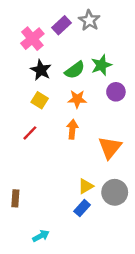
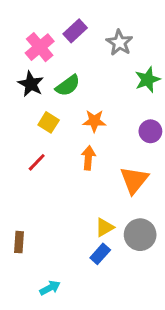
gray star: (89, 20) -> (119, 43), moved
green star: (101, 65) -> (147, 80), moved
black star: (41, 70) -> (31, 84), moved
green semicircle: (75, 70) -> (68, 85), moved
purple circle: (116, 92) -> (150, 131), moved

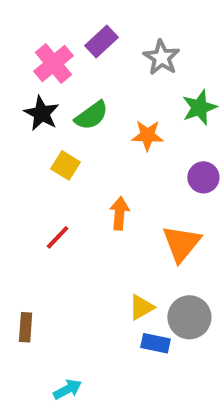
orange star: (94, 121) -> (147, 135), moved
red line: (37, 162) -> (58, 237), moved
blue rectangle: (100, 254) -> (155, 343), moved, turned 60

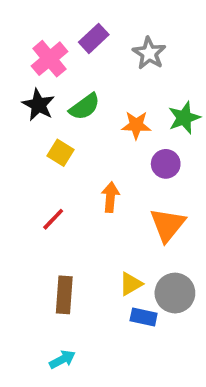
green star: (199, 107) -> (184, 118), moved
purple circle: (203, 177) -> (166, 164), moved
brown rectangle: (26, 327) -> (64, 295), moved, size x1.4

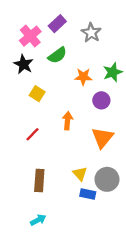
green semicircle: (85, 107) -> (57, 55), moved
yellow triangle: (131, 284) -> (80, 174), turned -42

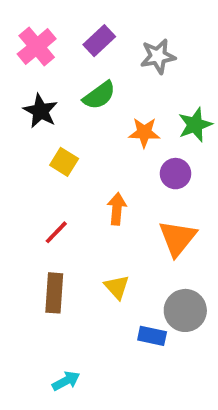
gray star: (91, 33) -> (158, 56), turned 30
pink cross: (30, 36) -> (37, 46), moved
yellow triangle: (80, 174) -> (117, 287), moved
brown rectangle: (39, 180) -> (54, 293), moved

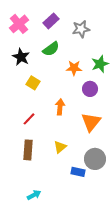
yellow triangle: (117, 287) -> (60, 147), turned 32

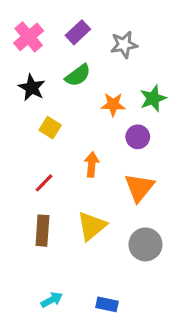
yellow triangle: (60, 147) -> (92, 226), size x1.5
blue rectangle: (78, 172) -> (107, 304), moved

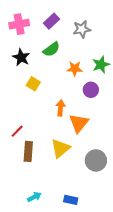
pink cross: (29, 37) -> (19, 24), turned 30
red line: (44, 183) -> (17, 131), moved
orange triangle: (139, 188) -> (79, 123), moved

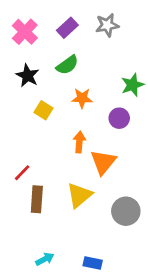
pink cross: (19, 24) -> (25, 32), turned -36
gray star: (82, 29) -> (107, 25), moved
orange star: (75, 69) -> (82, 98), moved

